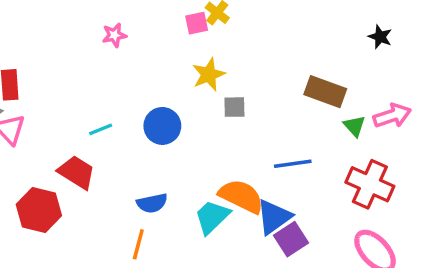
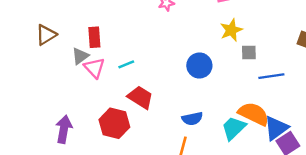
cyan line: (101, 129) -> (126, 64), moved
blue line: (293, 164) -> (271, 76), moved

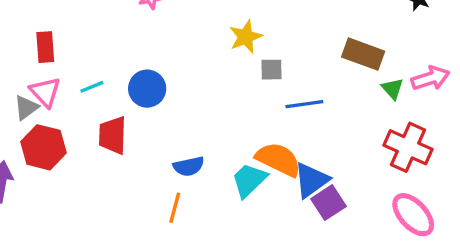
gray triangle: (80, 56) -> (26, 108), moved
blue circle: (199, 66) -> (147, 89), moved
red trapezoid: (140, 97) -> (113, 135), turned -120
red hexagon: (114, 123) -> (43, 147), moved

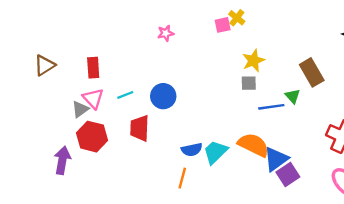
yellow star: (246, 37) -> (253, 61), moved
brown rectangle: (363, 54) -> (312, 72), turned 40
green triangle: (392, 89) -> (293, 96), moved
cyan trapezoid: (249, 180) -> (215, 152), moved

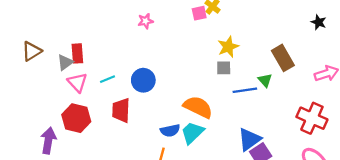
gray triangle: (80, 109) -> (65, 62), moved
orange semicircle: (253, 145) -> (198, 107), moved

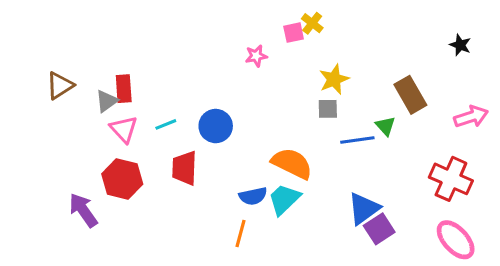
pink star: (146, 21) -> (256, 56), moved
purple arrow: (48, 141) -> (83, 210), turned -45

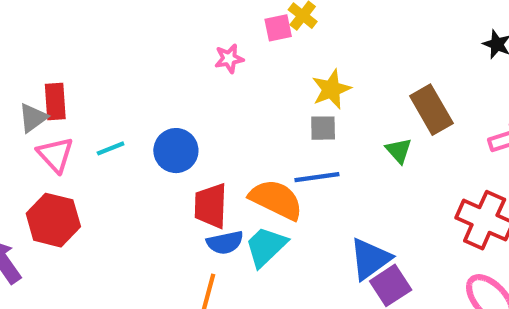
blue line: (357, 140) -> (317, 177), moved
red trapezoid: (184, 168) -> (211, 206), moved

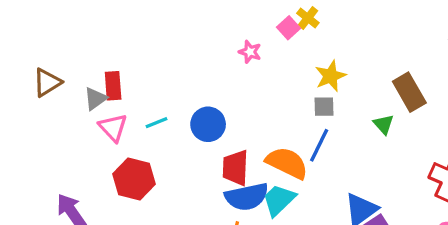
pink square: (278, 28) -> (289, 28), turned -30
pink star: (229, 59) -> (250, 52), turned 30
blue line: (317, 177) -> (319, 145), turned -56
red hexagon: (53, 220) -> (134, 179), moved
blue semicircle: (225, 243) -> (247, 197), size x1.5

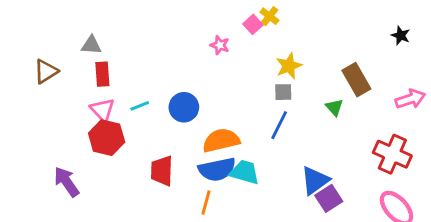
gray triangle: (95, 99) -> (91, 45), moved, turned 40
orange semicircle: (287, 163) -> (221, 140), moved, turned -39
red trapezoid: (235, 168) -> (162, 171), moved
red hexagon: (134, 179) -> (107, 138), moved
cyan trapezoid: (279, 200) -> (245, 172), turned 60

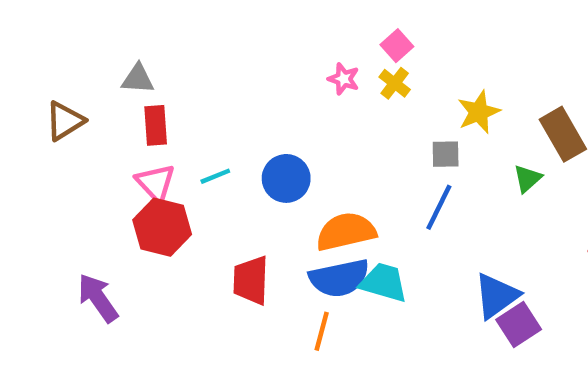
yellow cross: (269, 16) -> (395, 83), moved
yellow star: (289, 66) -> (479, 112), moved
green triangle: (334, 107) -> (527, 178), turned 30

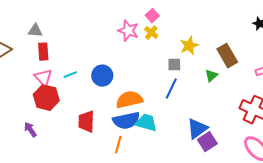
pink star: (344, 79) -> (128, 31), size x1.5
purple arrow: (98, 298) -> (30, 130), moved, size x0.7

